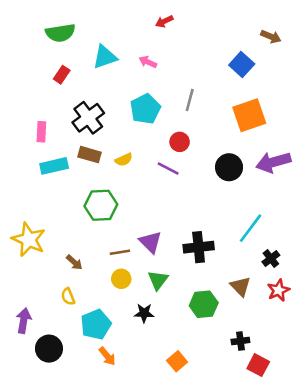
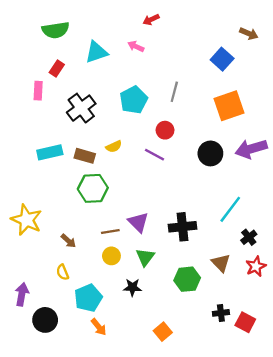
pink arrow: (148, 62) -> (136, 46), moved
pink rectangle: (41, 132) -> (38, 91), moved
brown rectangle: (90, 155) -> (85, 156), moved
red square: (258, 365) -> (245, 322), moved

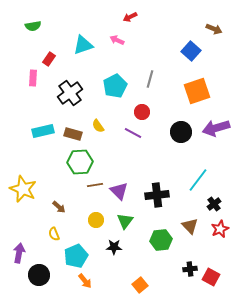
green semicircle: (56, 30) -> (33, 26), moved, size x0.7
yellow semicircle: (114, 146) -> (98, 126), turned 80
brown line: (110, 231) -> (95, 185), moved

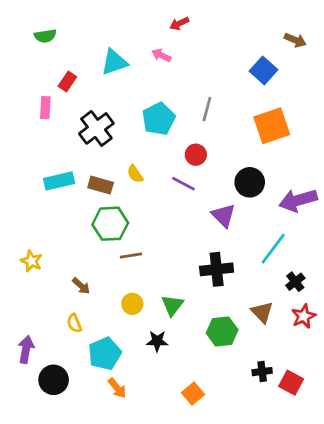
purple arrow: (216, 128) -> (298, 200), moved
yellow star: (23, 189) -> (31, 261), size x0.6
purple triangle: (119, 191) -> (223, 215), moved

